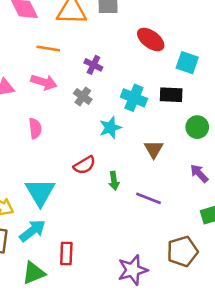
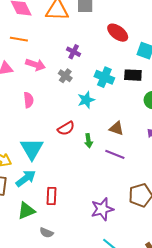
orange line: (48, 49) -> (19, 39), moved
brown triangle: (154, 149) -> (116, 128), moved, turned -42

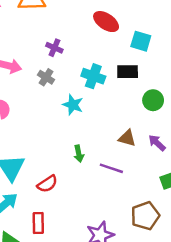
cyan star: (86, 100) -> (73, 105), turned -30
red semicircle: (66, 128) -> (47, 184), moved
brown triangle: (116, 128) -> (127, 138), moved

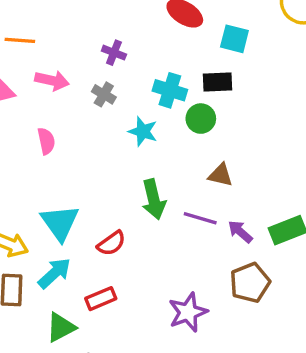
green circle: (153, 100) -> (201, 119), moved
purple arrow: (157, 143) -> (240, 232), moved
green arrow: (79, 154) -> (154, 199), size x1.6
red rectangle: (38, 223) -> (101, 299), turned 70

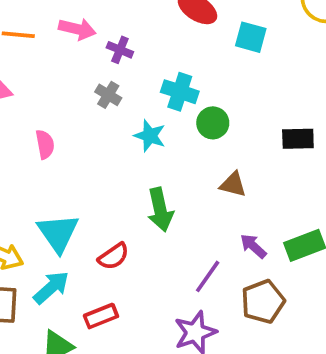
pink arrow: (52, 80) -> (77, 29), moved
black rectangle: (217, 82) -> (298, 139), moved
purple line: (200, 218) -> (208, 276), moved, turned -72

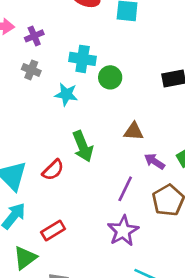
purple cross: (120, 50) -> (34, 36), turned -36
brown triangle: (233, 184) -> (134, 131), moved
red semicircle: (114, 256) -> (53, 170), moved

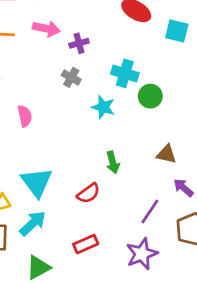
green arrow: (83, 146) -> (113, 162), size x0.7
red semicircle: (53, 170) -> (89, 193), moved
red rectangle: (53, 230) -> (86, 244), moved

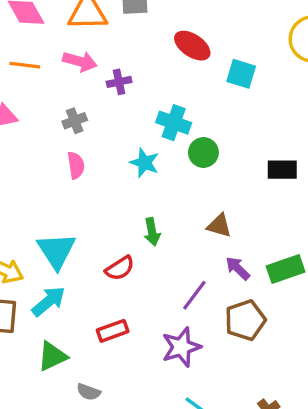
gray cross: (71, 77) -> (75, 121), moved, turned 36
pink semicircle: (25, 116) -> (76, 165), moved

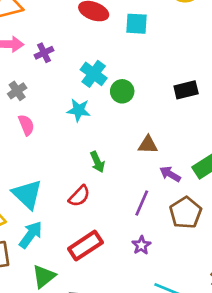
cyan cross: (174, 123) -> (94, 74), turned 30
red rectangle: (113, 331) -> (85, 246), size x1.4
purple star: (181, 347) -> (141, 245), size x0.6

